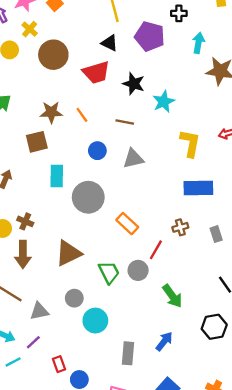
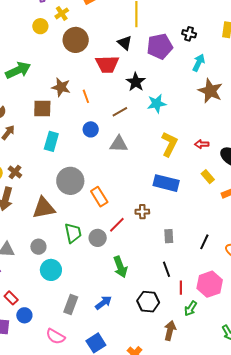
purple pentagon: (150, 36) -> (160, 46), turned 30
brown line: (125, 122) -> (120, 112), turned -56
gray circle: (88, 197) -> (70, 181), moved
gray rectangle: (216, 234) -> (169, 236), moved
red rectangle: (59, 364) -> (11, 298), turned -40

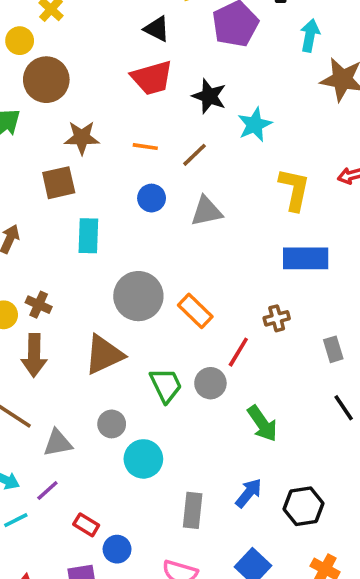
brown circle: (76, 40) -> (46, 80), moved
black triangle: (125, 43) -> (157, 29), moved
orange line: (86, 96) -> (145, 147), moved, turned -48
black hexagon: (148, 302) -> (304, 506), moved

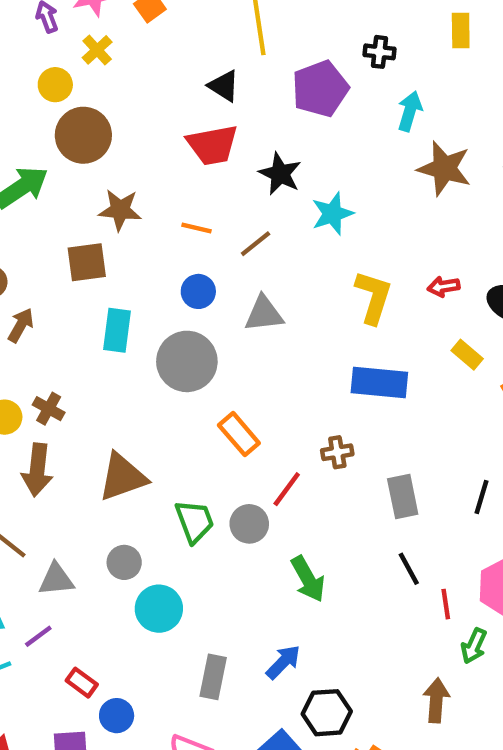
gray circle: (138, 296) -> (187, 361), moved
gray rectangle: (333, 349) -> (403, 496), size x1.4
black hexagon: (304, 506) -> (327, 713), moved

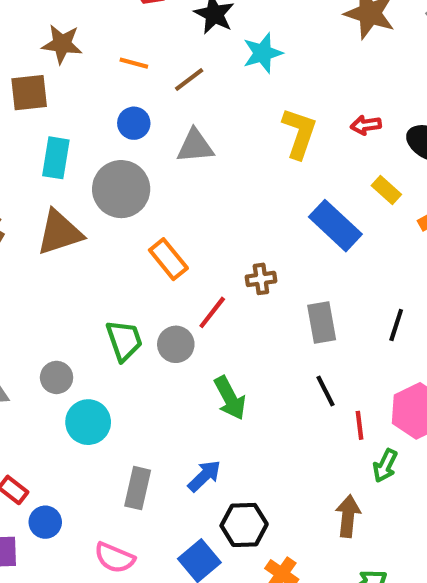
blue rectangle: (379, 382) -> (335, 226), moved, turned 36
brown triangle: (123, 477) -> (60, 233), moved

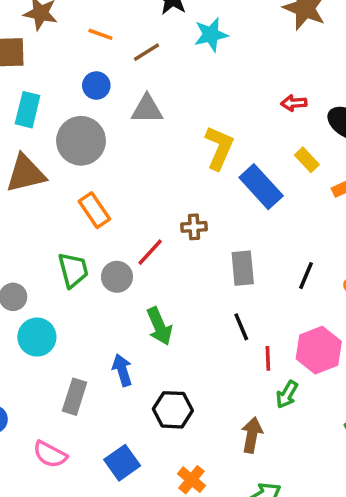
yellow L-shape: (299, 133) -> (219, 148), moved
orange rectangle: (168, 259) -> (94, 210), moved
blue arrow: (204, 476) -> (122, 370), moved, turned -68
black hexagon: (244, 525) -> (173, 410), moved

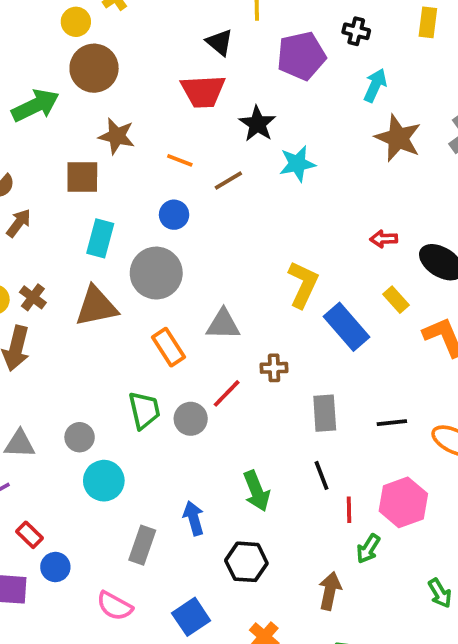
gray triangle: (147, 109) -> (223, 324), moved
black line: (306, 276) -> (392, 423), turned 60
green arrow: (159, 326) -> (257, 491), moved

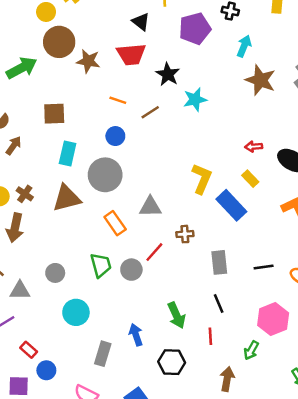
brown star: (117, 136) -> (88, 61), moved
yellow rectangle: (396, 300) -> (250, 179), moved
gray circle: (80, 437) -> (55, 273), moved
red line: (349, 510) -> (210, 336), moved

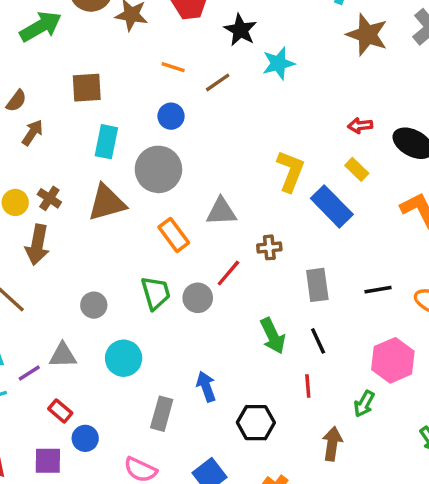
gray triangle: (20, 290) -> (63, 355), moved
green arrow: (176, 315) -> (273, 336), moved

